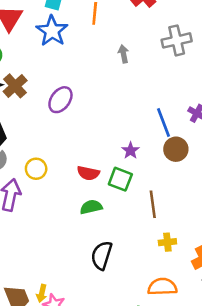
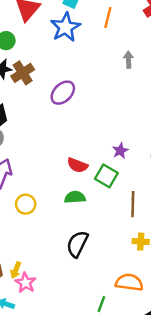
yellow circle: (36, 169) -> (26, 204), moved

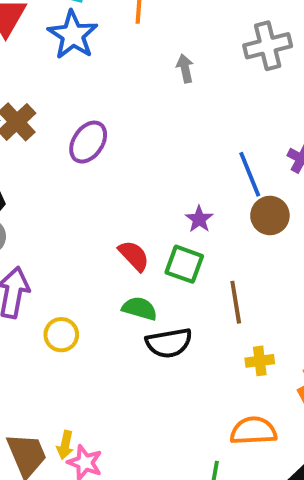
red semicircle: (77, 165) -> (134, 256), turned -144
green semicircle: (75, 197) -> (140, 309), turned 30
black semicircle: (77, 244) -> (169, 343), moved, turned -116

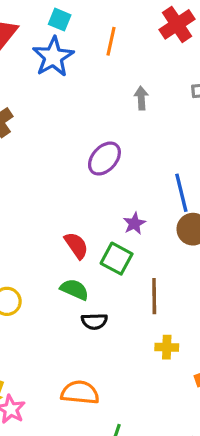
purple ellipse: (88, 142) -> (104, 159), moved
black semicircle: (169, 343) -> (94, 321), size x0.7
orange semicircle: (253, 431) -> (80, 393), moved

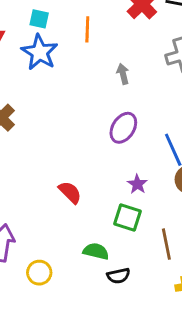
purple ellipse: (104, 159) -> (123, 128), moved
red semicircle: (76, 245) -> (70, 192), moved

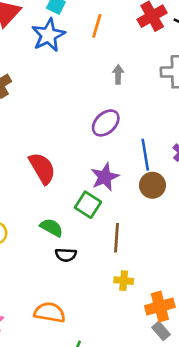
purple star: (137, 184) -> (105, 177), size x1.5
red semicircle: (70, 192) -> (42, 168), size x1.4

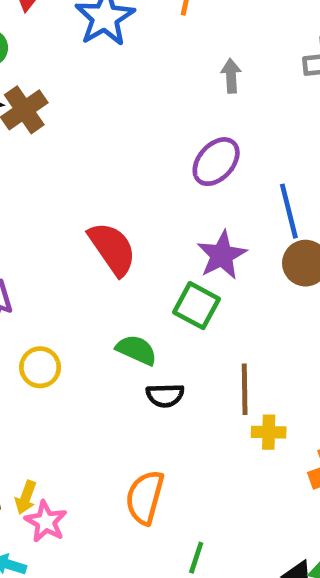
brown line: (117, 238) -> (245, 389), moved
orange semicircle: (50, 312) -> (145, 497), turned -80

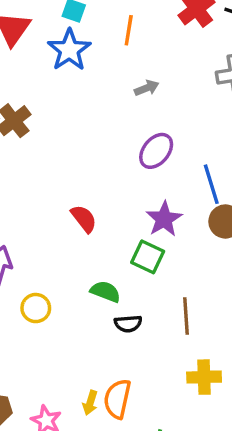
gray arrow: (231, 76) -> (147, 88), moved, turned 75
red semicircle: (112, 249) -> (84, 219), size x0.7
yellow cross: (269, 432) -> (204, 377), moved, size x1.4
yellow arrow: (26, 497) -> (90, 403), moved

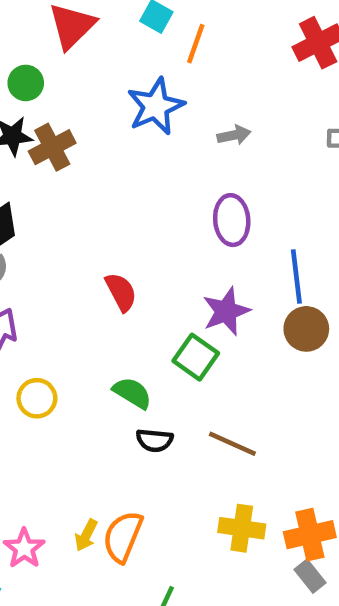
orange line: (129, 30) -> (196, 44), moved
blue star: (69, 50) -> (156, 106), moved
purple ellipse: (156, 151) -> (232, 220), turned -54
brown line: (186, 316) -> (232, 444), turned -72

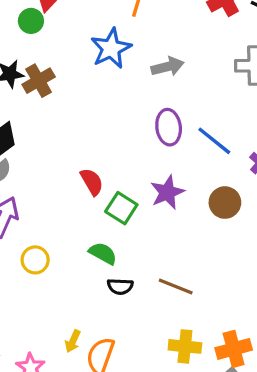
green circle: (26, 83) -> (31, 21), moved
gray arrow: (234, 135) -> (168, 67), size x1.4
blue line: (296, 277) -> (214, 141), moved, turned -42
green square: (196, 357) -> (121, 208), moved
yellow arrow: (86, 535) -> (73, 341), moved

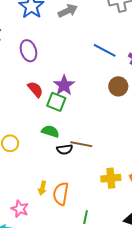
purple ellipse: (169, 127) -> (28, 51), moved
purple star: (167, 192) -> (64, 85), moved
brown line: (176, 286) -> (81, 144), moved

